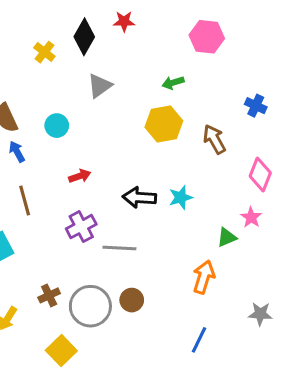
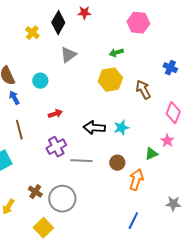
brown cross: (49, 295) -> (35, 192), turned -32
brown circle: (132, 300) -> (117, 163), moved

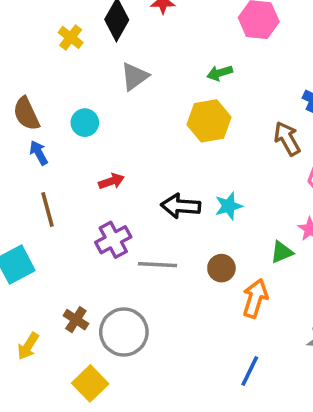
brown arrow: (143, 90) -> (287, 139), moved

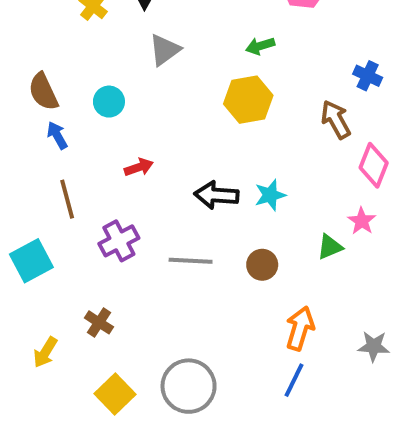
purple cross: (113, 240) -> (119, 241), moved
orange arrow: (255, 298) -> (300, 328), moved
gray circle: (124, 332) -> (189, 386), moved

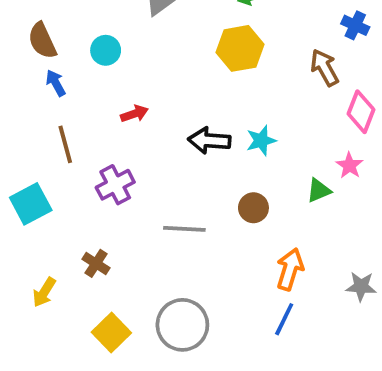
gray line: (191, 261) -> (184, 229), moved

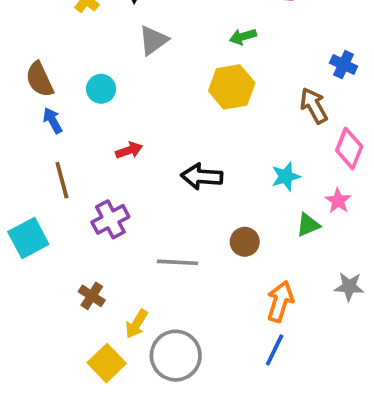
cyan star: (261, 141) -> (286, 176), moved
gray star: (361, 286) -> (349, 287), moved
yellow arrow: (44, 292) -> (137, 324), moved

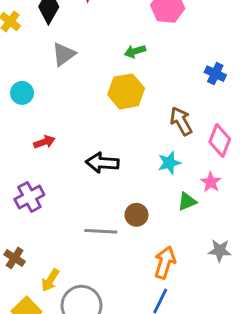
brown arrow: (314, 106) -> (181, 121), moved
gray line: (178, 262) -> (101, 231), moved

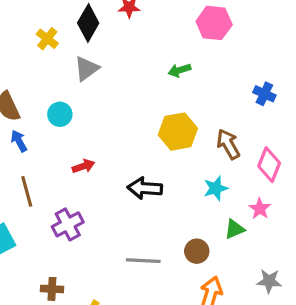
gray triangle: (64, 54) -> (87, 69), moved
yellow hexagon: (126, 91) -> (178, 132), moved
brown circle: (136, 215) -> (197, 251), moved
brown cross: (15, 258) -> (52, 289), turned -30

